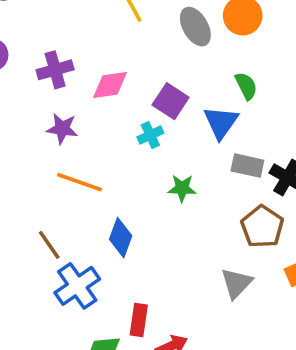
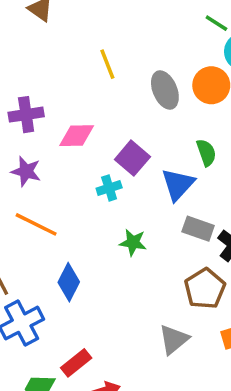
red rectangle: (139, 320) -> (76, 363), turned 36

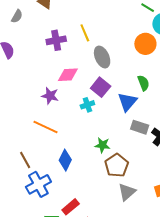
gray ellipse: (165, 90) -> (102, 57), moved
purple cross: (26, 115) -> (56, 40), moved
purple star: (26, 171) -> (50, 96), moved
green star: (133, 242) -> (103, 145), moved
brown pentagon: (205, 289) -> (117, 165), moved

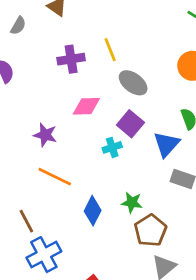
gray ellipse: (102, 57) -> (133, 83), turned -30
purple star: (50, 96) -> (45, 135), moved
blue diamond: (65, 160) -> (93, 211), moved

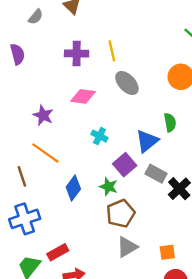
purple square: (130, 124) -> (125, 165), moved
cyan cross: (112, 147) -> (99, 136), turned 35
brown line: (26, 221) -> (22, 176), moved

